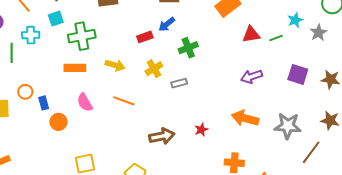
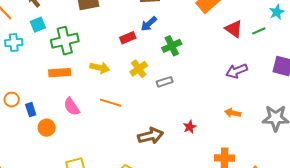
red triangle: (251, 34) -> (234, 29), turned 48
orange arrow: (245, 118) -> (233, 113), size x0.6

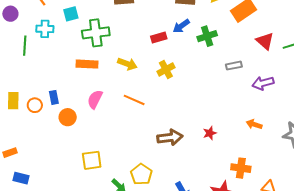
green cross: (172, 46) -> (207, 36), moved
gray rectangle: (165, 82) -> (234, 66), moved
orange circle: (12, 100) -> (35, 105), moved
pink semicircle: (72, 107) -> (95, 99), turned 54

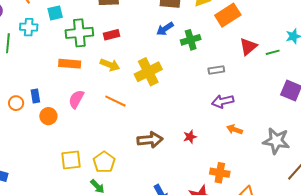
red rectangle: (159, 37) -> (111, 35), moved
red triangle: (265, 41) -> (248, 47), turned 36
yellow cross: (166, 69) -> (148, 72), size x1.5
purple arrow: (263, 83) -> (223, 101), moved
yellow pentagon: (141, 174) -> (104, 162), moved

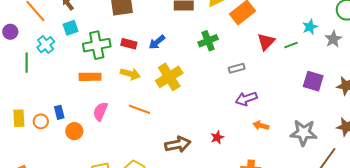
cyan cross: (29, 27) -> (46, 45), turned -36
blue arrow: (165, 29) -> (157, 42), moved
red rectangle: (111, 35) -> (129, 44), turned 35

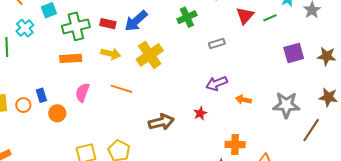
blue arrow: (157, 42) -> (136, 21), size x1.4
purple square: (313, 81) -> (294, 53), turned -30
purple arrow: (246, 99) -> (216, 83), moved

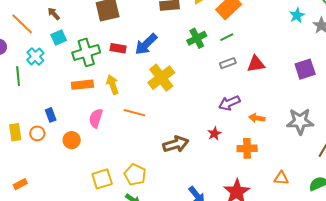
red triangle: (245, 16) -> (256, 64), moved, turned 42
green line: (270, 18) -> (227, 37), moved
yellow arrow: (111, 54) -> (112, 85), moved, turned -120
blue rectangle: (41, 95) -> (51, 115), moved
orange cross: (235, 145) -> (247, 148), moved

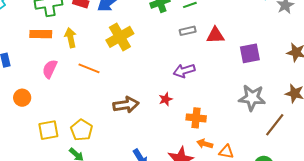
purple square: (305, 69) -> (250, 53), moved
orange arrow: (257, 118) -> (205, 144), moved
orange circle: (72, 140) -> (22, 98), moved

